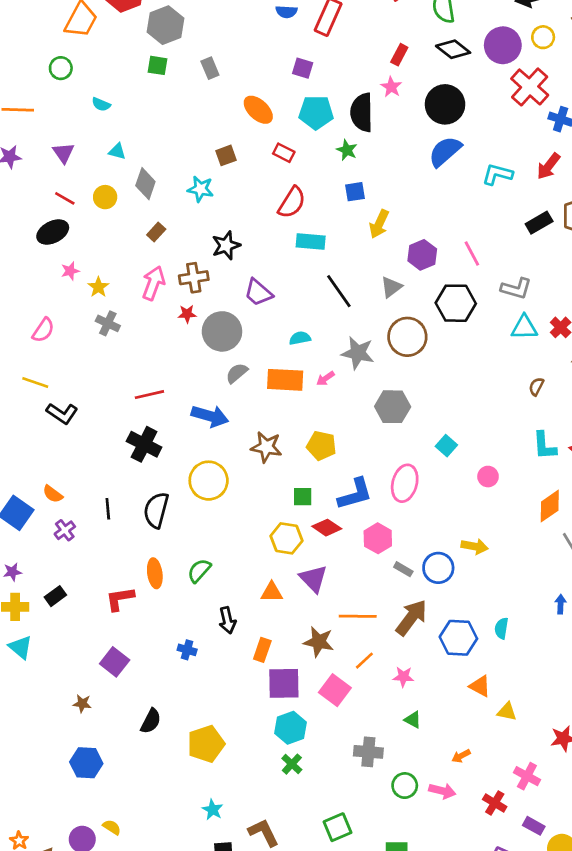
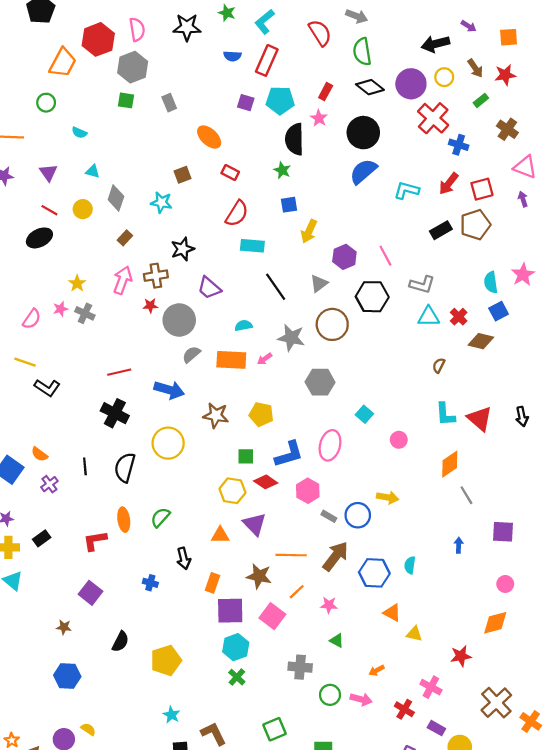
cyan pentagon: (316, 112) -> (280, 100), moved
pink star: (70, 271) -> (61, 309), moved

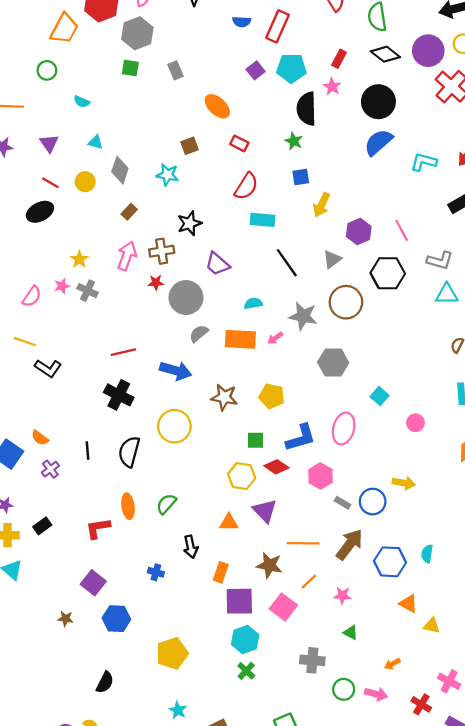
purple square: (246, 103) -> (256, 70), turned 35
black semicircle: (120, 642) -> (105, 682), moved
blue hexagon: (67, 676) -> (116, 619), moved

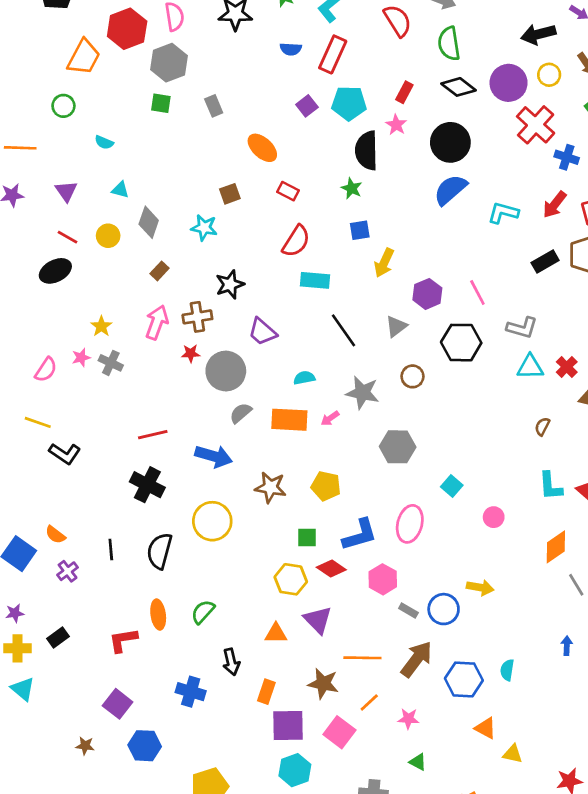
brown circle: (346, 302) -> (412, 376), size x0.6
blue cross: (156, 572) -> (191, 692), size x1.5

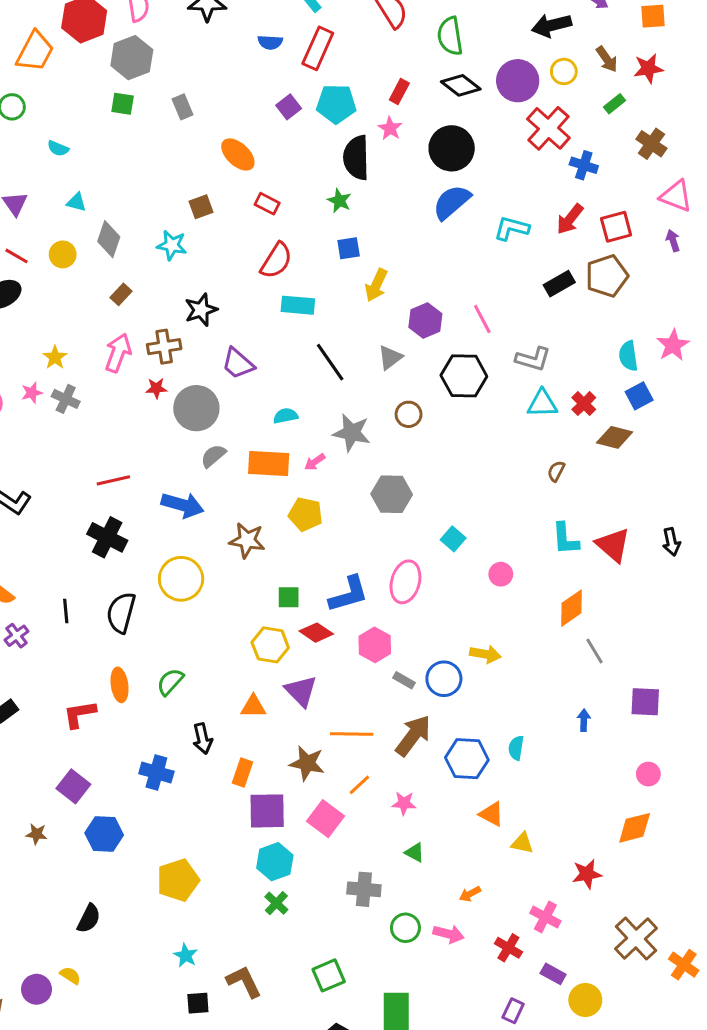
yellow pentagon: (326, 486) -> (306, 514), moved

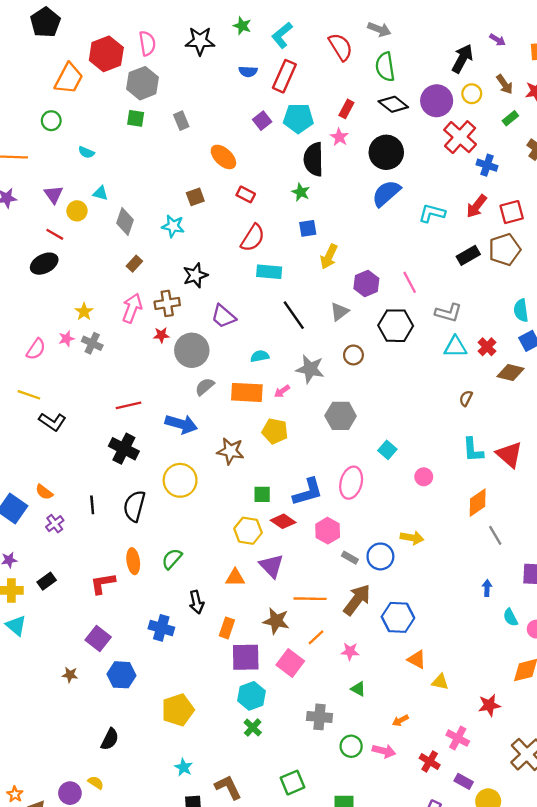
black arrow: (552, 25) -> (462, 59), turned 132
yellow circle: (63, 254) -> (77, 211), moved
cyan semicircle: (516, 748) -> (510, 617), moved, turned -36

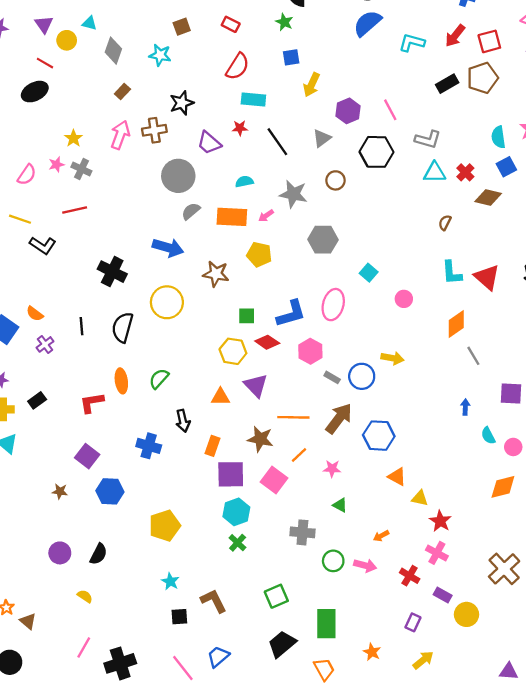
red star: (161, 335) -> (240, 128), moved
red line: (129, 405) -> (75, 210), moved
red star: (489, 705) -> (440, 521), moved, turned -30
purple circle: (70, 793) -> (60, 553), moved

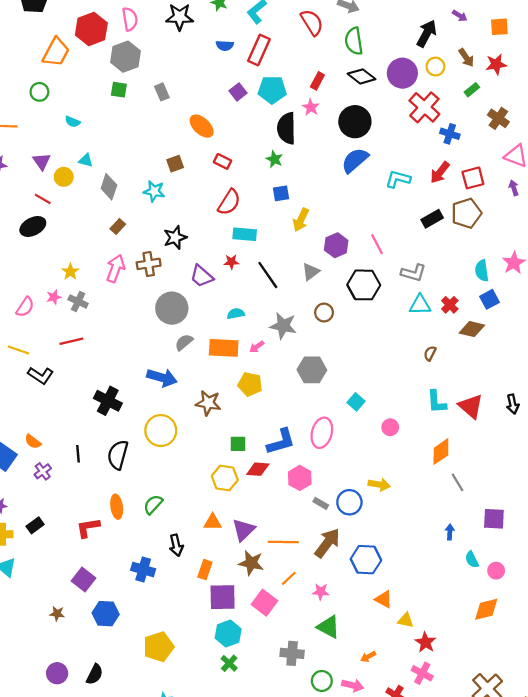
red diamond: (267, 342) -> (258, 469), turned -30
purple triangle: (256, 385) -> (244, 530), moved, turned 30
green triangle: (340, 505) -> (328, 627), size x1.6

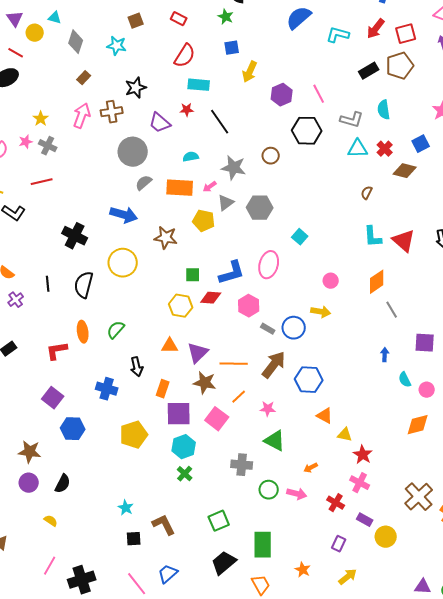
cyan semicircle: (482, 271) -> (384, 110), moved
gray triangle: (311, 272) -> (226, 203), moved
pink circle: (390, 427) -> (331, 281), moved
brown star: (57, 614) -> (30, 452), moved, size x1.6
yellow pentagon: (159, 647) -> (134, 435), moved

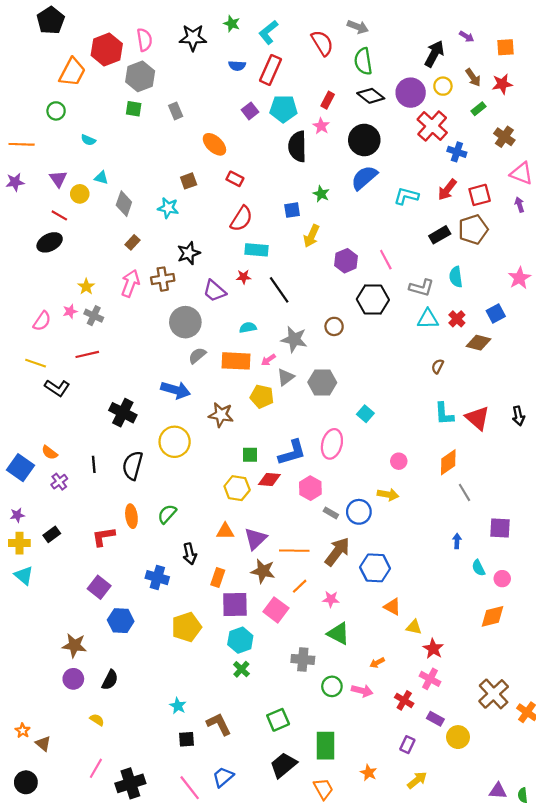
green star: (226, 17) -> (321, 194), moved

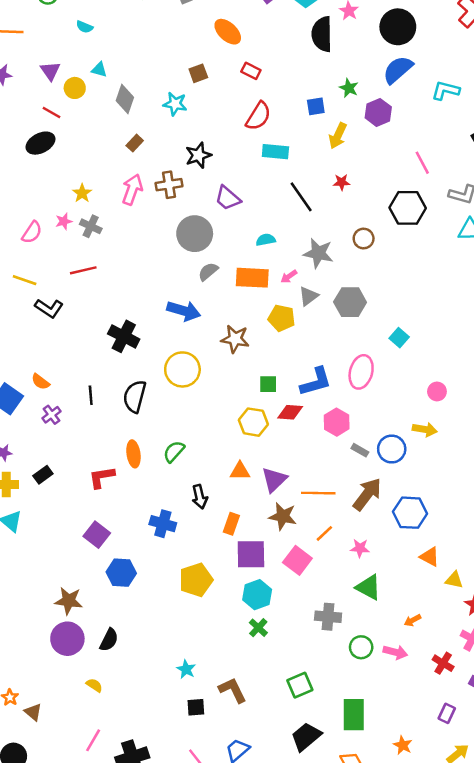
purple hexagon: (346, 261) -> (378, 112), moved
red star: (244, 277) -> (342, 182), moved
purple circle: (73, 679) -> (67, 639), size x1.4

